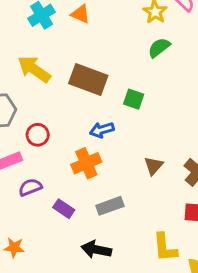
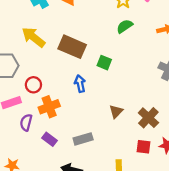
blue arrow: (102, 130) -> (80, 84), turned 91
orange cross: (86, 163) -> (49, 107), moved
purple semicircle: (30, 187) -> (26, 122), turned -56

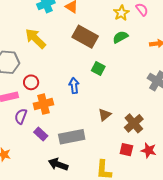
brown rectangle: (72, 47) -> (85, 37), moved
gray rectangle: (83, 139) -> (72, 137), size x1.4

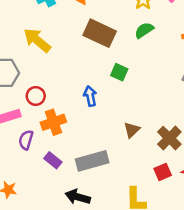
red square: (126, 150) -> (163, 172), turned -32

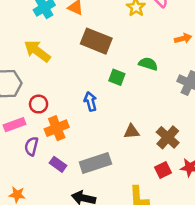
green semicircle: (144, 30) -> (148, 64), moved, turned 54
brown triangle: (132, 130) -> (132, 131), turned 42

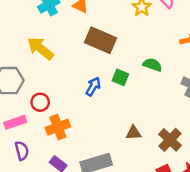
blue arrow: (90, 101) -> (93, 86), moved, turned 42
purple semicircle: (31, 146) -> (22, 151), moved, turned 150

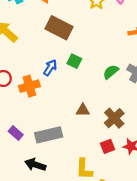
green semicircle: (152, 65) -> (111, 72), moved, turned -63
orange cross: (58, 127) -> (29, 86), moved

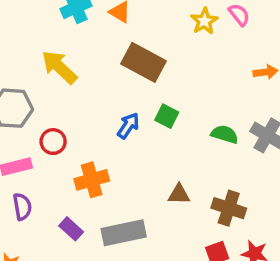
green semicircle: (111, 72) -> (225, 134), turned 56
orange cross: (29, 86) -> (92, 180), moved
brown cross: (114, 118) -> (229, 208), turned -30

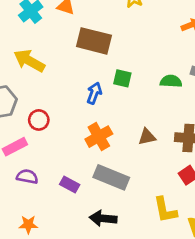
orange cross: (92, 180) -> (99, 137), moved
purple semicircle: (22, 207) -> (27, 177), turned -55
gray rectangle: (124, 233) -> (111, 177), turned 48

